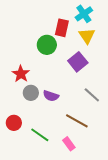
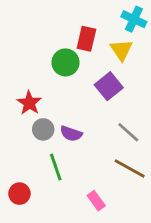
cyan cross: (84, 14) -> (134, 19), moved, turned -30
brown line: (77, 121) -> (130, 168), moved
red circle: (14, 123) -> (19, 194), moved
green line: (40, 135) -> (56, 167), moved, turned 36

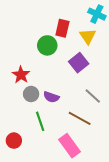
brown line: (130, 168) -> (80, 118), moved
pink rectangle: (96, 201) -> (70, 146), size x1.6

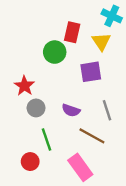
purple square: (79, 63) -> (91, 72), turned 30
gray line: (93, 96) -> (107, 110), turned 30
purple semicircle: (51, 97) -> (71, 110), moved
red circle: (14, 141) -> (30, 162), moved

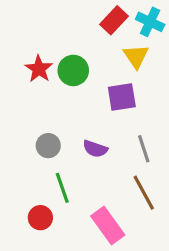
red rectangle: (72, 32) -> (114, 20), moved, turned 30
red star: (24, 86) -> (39, 69), moved
brown line: (92, 136) -> (144, 193), moved, turned 32

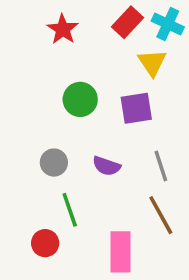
red star: (39, 69) -> (63, 29), moved
green circle: (73, 70) -> (80, 99), moved
pink rectangle: (108, 225) -> (120, 252), turned 36

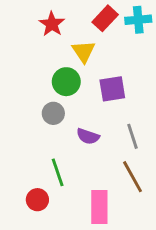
cyan cross: (168, 24) -> (138, 20), turned -30
yellow triangle: (152, 63) -> (84, 51), moved
gray circle: (54, 163) -> (53, 113), moved

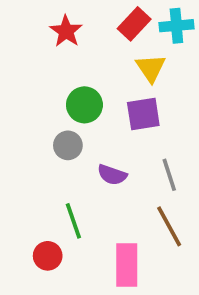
yellow triangle: (84, 51) -> (151, 68), moved

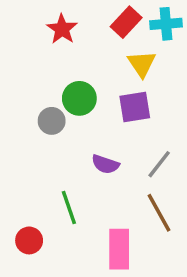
gray circle: (68, 145) -> (52, 121), moved
gray line: (169, 175) -> (159, 164), turned 56
red circle: (48, 256) -> (29, 240), moved

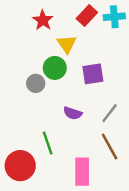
yellow triangle: (142, 64) -> (67, 44), moved
red circle: (29, 240) -> (20, 166), size x1.6

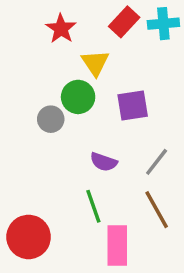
green line: (48, 143) -> (93, 206), moved

